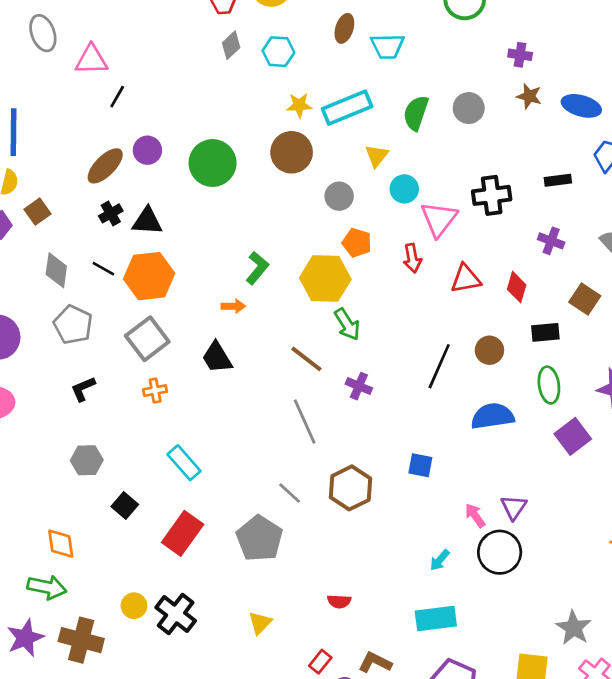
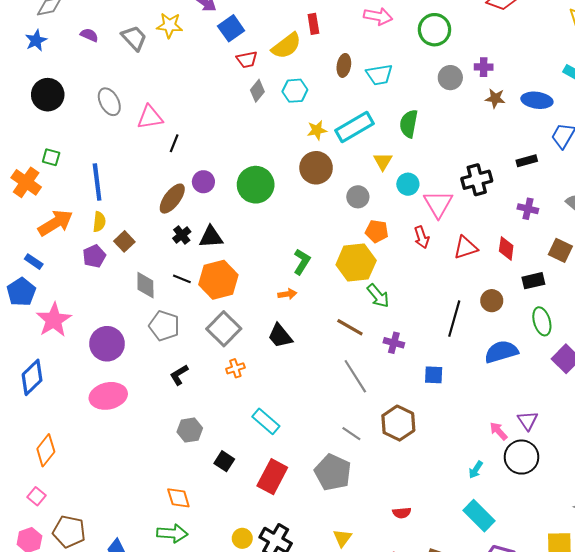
gray circle: (469, 108) -> (450, 78), moved
blue square: (420, 465) -> (434, 375), moved
cyan rectangle: (436, 618) -> (479, 516), turned 60

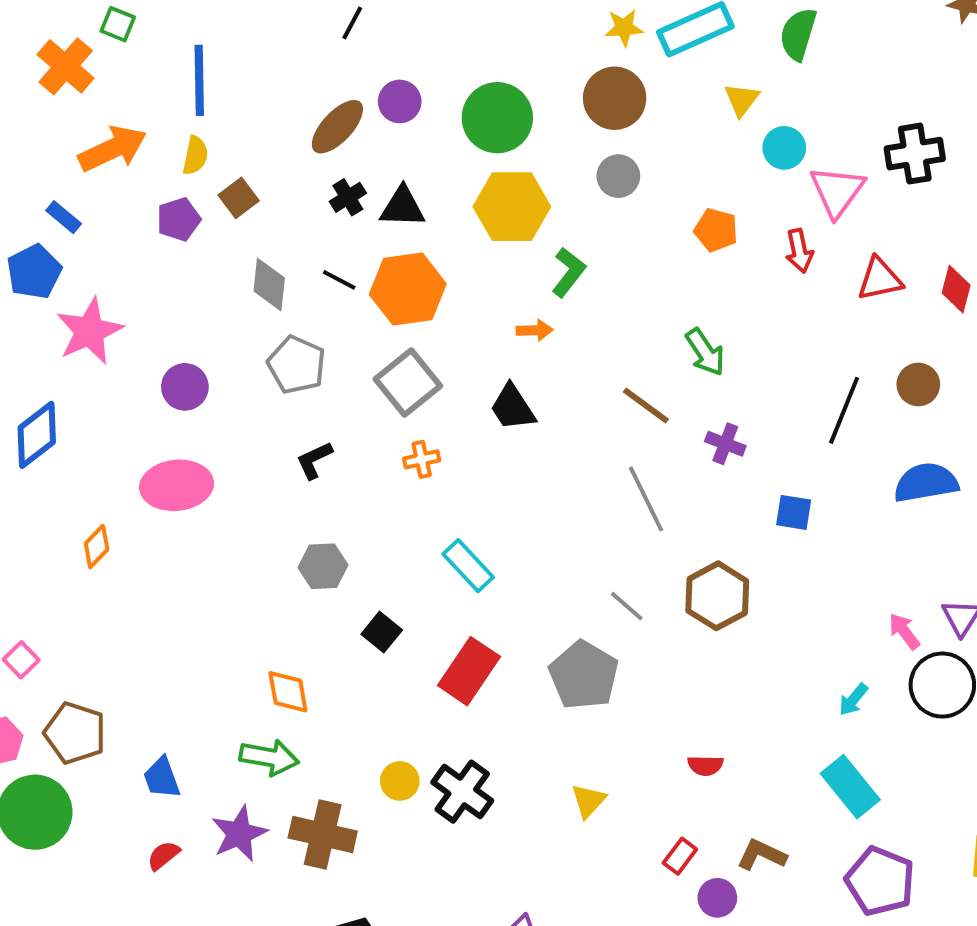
gray circle: (358, 197) -> (618, 176), moved
yellow hexagon: (356, 263) -> (512, 207), moved
purple circle: (107, 344) -> (185, 387), size x0.7
orange diamond: (46, 450) -> (97, 546), moved, size x0.7

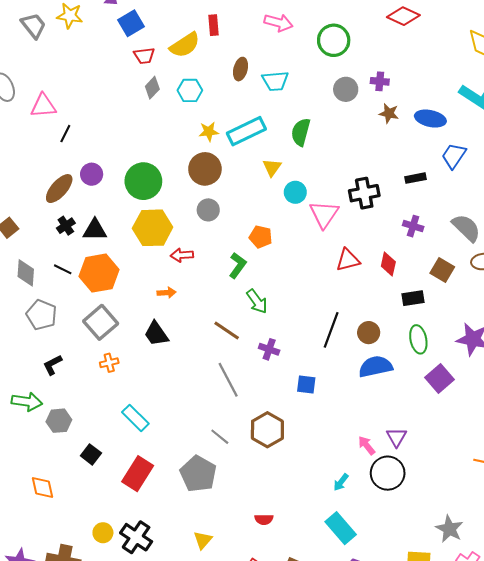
red arrow: (799, 251) -> (182, 255), moved, turned 100
green L-shape: (568, 272) -> (238, 265), moved
brown circle: (918, 384) -> (369, 333), moved
green arrow: (269, 757) -> (27, 402), moved

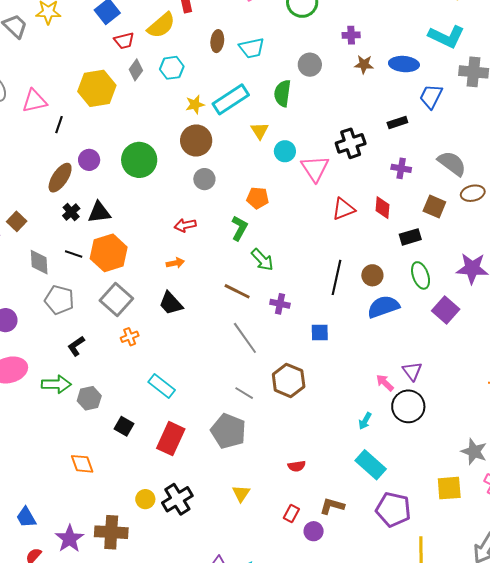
gray circle: (346, 89) -> (310, 65), moved
yellow hexagon: (153, 228) -> (97, 88), moved
black cross: (136, 537) -> (177, 499), turned 32

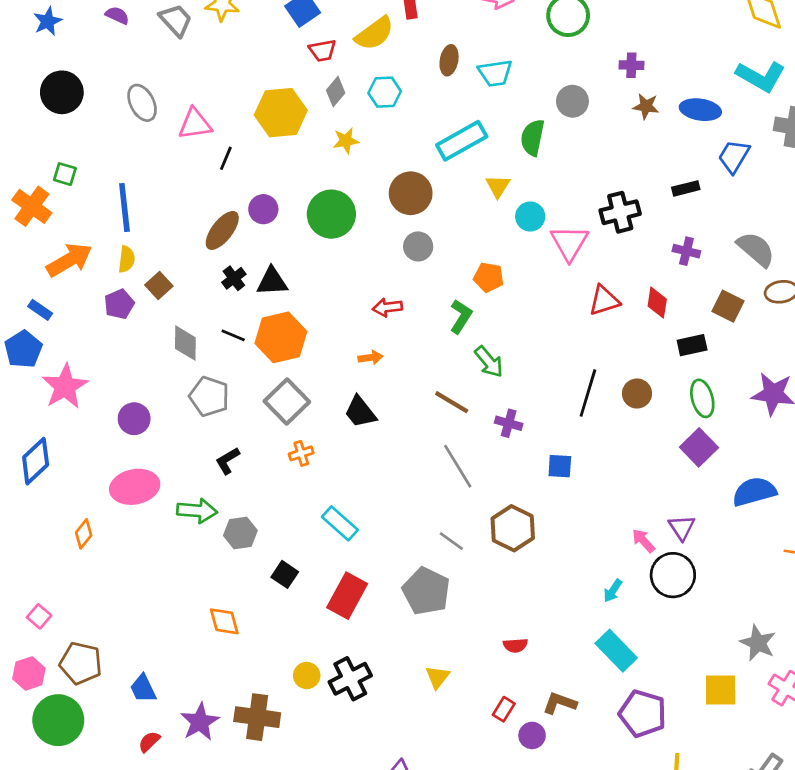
yellow star: (195, 105) -> (346, 141), moved
blue semicircle: (383, 307) -> (754, 492), moved
purple square: (446, 310) -> (699, 447), moved

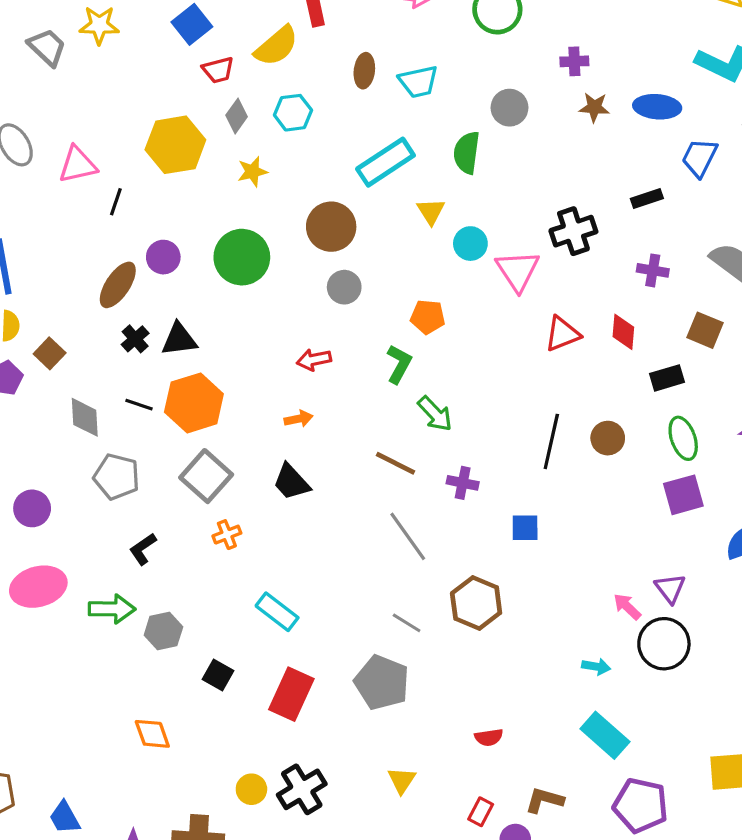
purple square: (699, 447) -> (683, 495), turned 33
cyan arrow: (613, 591) -> (596, 667), turned -110

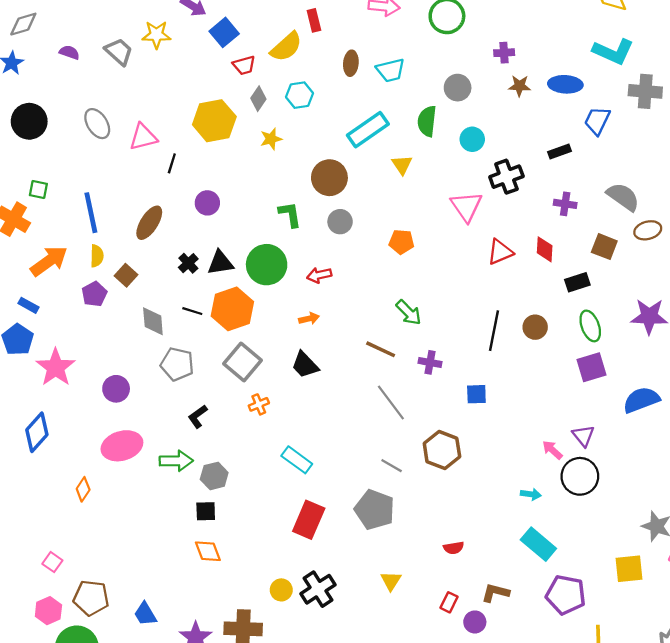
cyan circle: (470, 244) -> (472, 139), moved
green circle: (242, 257) -> (267, 265), moved
brown ellipse: (118, 285) -> (149, 223), moved
green L-shape: (399, 364) -> (290, 214), moved, turned -36
black square: (218, 675) -> (206, 511), moved, turned -30

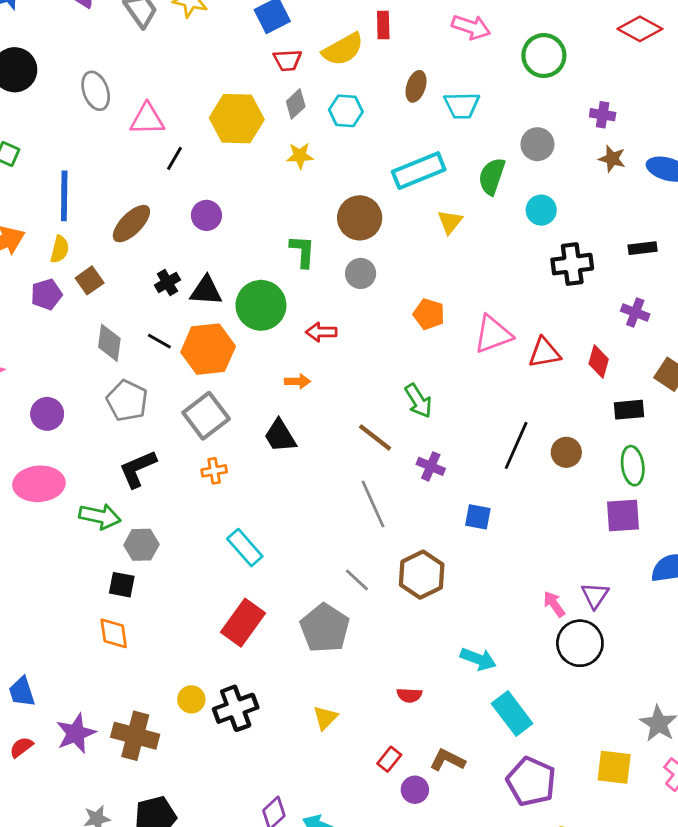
pink triangle: (466, 206) -> (493, 334), moved, turned 32
black L-shape: (198, 416) -> (138, 469), size x1.4
cyan arrow: (531, 494) -> (478, 659), moved, size x1.4

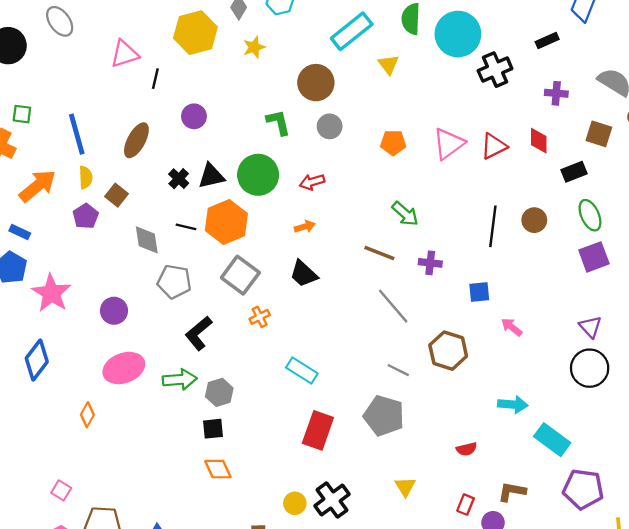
gray ellipse: (96, 91) -> (60, 21), moved
cyan circle: (541, 210) -> (458, 34), size x1.8
pink arrow: (554, 604) -> (512, 327), moved

